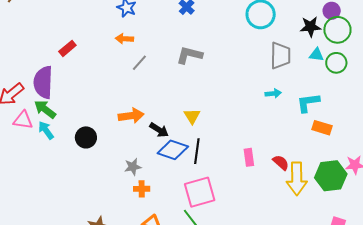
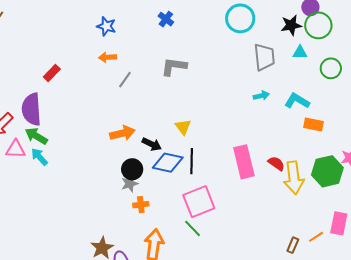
green circle: (336, 63) -> (331, 68), moved
cyan L-shape: (308, 103) -> (297, 101), turned 45
black circle: (86, 137) -> (132, 169), moved
pink rectangle: (249, 157) -> (244, 162), size x1.8

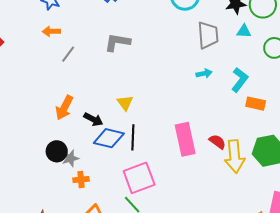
cyan L-shape: (297, 101) -> (240, 80), turned 95
orange arrow: (122, 133) -> (64, 108), turned 130
black circle: (132, 169) -> (57, 151), moved

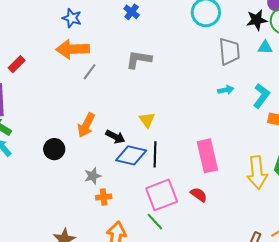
orange arrow: (51, 31) -> (73, 49), size x1.8
red semicircle: (217, 142) -> (199, 195), moved
black circle: (57, 151) -> (54, 149), moved

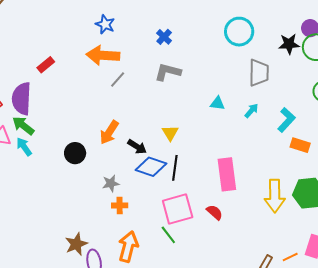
blue cross: (132, 12) -> (164, 37), moved
cyan triangle: (265, 47) -> (217, 103), moved
cyan arrow: (226, 90) -> (251, 111), turned -42

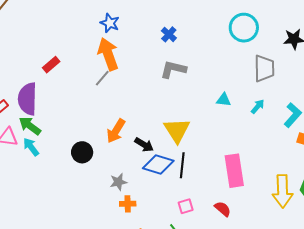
orange arrow: (103, 55) -> (108, 54), turned 68
gray line: (118, 79) -> (102, 78), moved
yellow triangle: (170, 133) -> (177, 130), size x1.6
pink square: (178, 209) -> (186, 206), size x0.5

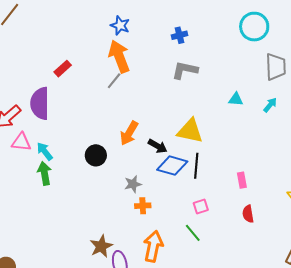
blue cross: (169, 34) -> (179, 35), turned 35
green arrow: (30, 126) -> (44, 173), moved, turned 45
yellow triangle: (177, 130) -> (190, 131), turned -44
pink rectangle: (234, 171) -> (242, 180), moved, size x0.5
red semicircle: (223, 209) -> (248, 214), moved, turned -138

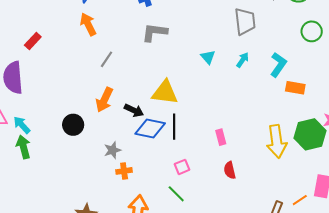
orange arrow: (119, 56) -> (88, 24), size x0.7
gray line: (114, 81) -> (107, 59), moved
cyan triangle: (236, 99) -> (208, 57), turned 49

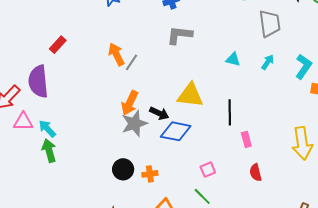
orange arrow: (88, 24) -> (116, 54), moved
cyan triangle: (208, 57) -> (233, 59), turned -35
black circle: (73, 125) -> (123, 169), moved
black line: (174, 127) -> (230, 112), moved
gray star: (112, 150) -> (134, 124), moved, size x1.5

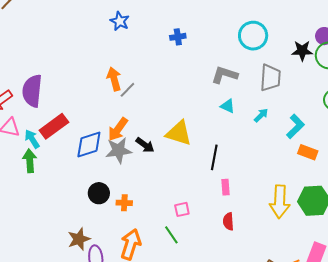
gray L-shape: (179, 35) -> (225, 75), moved
red rectangle: (58, 45) -> (54, 126), moved, size x1.6
blue diamond: (176, 131) -> (89, 144), moved, turned -40

